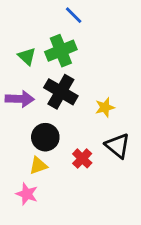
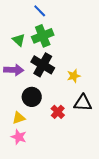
blue line: (74, 15) -> (40, 11), moved
black triangle: (118, 146) -> (83, 103), turned -36
yellow triangle: (38, 166) -> (19, 118), moved

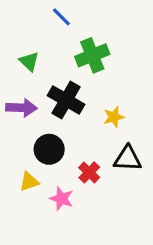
green cross: (43, 36) -> (92, 55), moved
pink star: (19, 137) -> (61, 199), moved

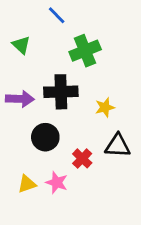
green triangle: (29, 62) -> (21, 45), moved
black cross: (66, 100) -> (61, 92), turned -32
yellow triangle: (29, 182) -> (27, 184), moved

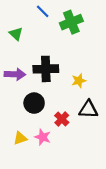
green cross: (85, 51) -> (71, 22), moved

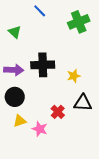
green cross: (71, 22) -> (79, 22), moved
black circle: (34, 103) -> (15, 97), moved
yellow triangle: (20, 138) -> (20, 121), moved

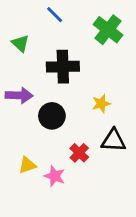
green cross: (79, 22) -> (108, 30), turned -30
black cross: (43, 65) -> (63, 67), moved
black circle: (15, 97) -> (52, 116), moved

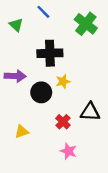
green triangle: (20, 43) -> (16, 25), moved
yellow star: (101, 104) -> (63, 81), moved
pink star: (55, 176) -> (68, 151), moved

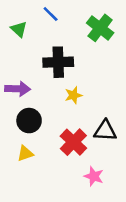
black circle: (41, 92) -> (29, 121), moved
red cross: (63, 122) -> (73, 142), size x1.5
pink star: (68, 151) -> (94, 176), moved

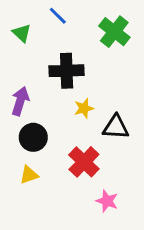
purple arrow: (18, 89) -> (20, 101), turned -75
black triangle: (105, 131) -> (116, 127), moved

